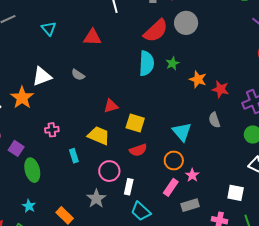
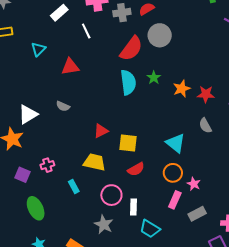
cyan triangle: (49, 29) -> (38, 49), moved, turned 35
orange star: (198, 79) -> (182, 89), turned -30
purple square: (16, 148) -> (23, 175), moved

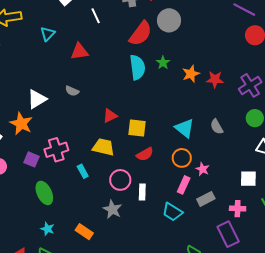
gray semicircle: (205, 126) -> (217, 127), moved
pink cross: (47, 165) -> (56, 150), size x1.6
cyan trapezoid: (150, 229) -> (172, 212), moved

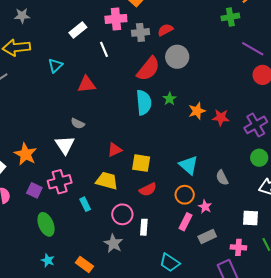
white triangle: (37, 99) -> (65, 145), moved, turned -35
gray semicircle: (217, 127) -> (222, 178), moved
cyan trapezoid: (172, 212) -> (170, 263), moved

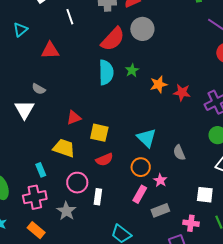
pink cross: (60, 182) -> (35, 197), moved

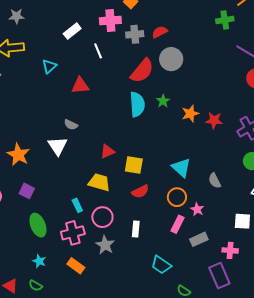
pink circle: (77, 183) -> (102, 217), moved

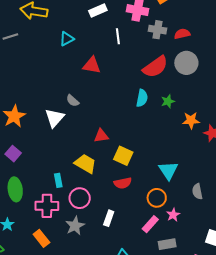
cyan semicircle: (137, 104) -> (142, 98), size x0.7

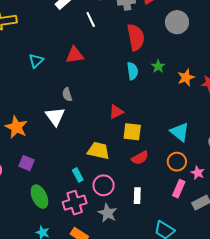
cyan triangle: (67, 39) -> (36, 61), moved
gray circle: (186, 63) -> (177, 22), moved
red semicircle: (155, 67) -> (136, 37), turned -48
gray semicircle: (73, 101) -> (67, 95), turned 48
red triangle: (101, 136) -> (116, 112), moved

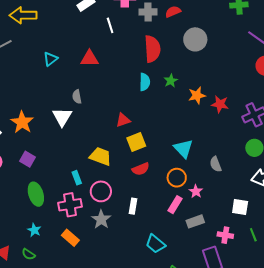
yellow square: (132, 132) -> (136, 142), turned -36

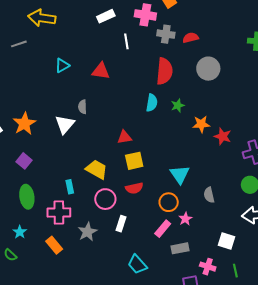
pink circle: (101, 191) -> (105, 199), moved

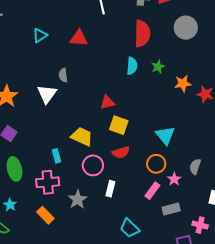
yellow square: (134, 161) -> (119, 125), turned 36
gray semicircle: (209, 195) -> (195, 167), moved, turned 35

